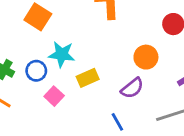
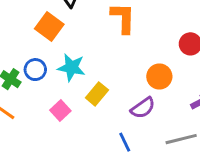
blue circle: (36, 71) -> (35, 70), moved
yellow rectangle: (88, 78) -> (97, 94), turned -30

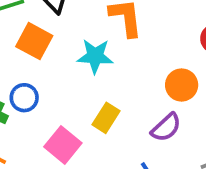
cyan star: (71, 67) -> (95, 56), moved
pink square: (60, 111) -> (63, 145), size x1.4

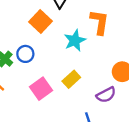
cyan star: (95, 56) -> (75, 40), turned 30

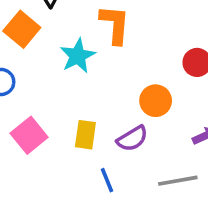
yellow rectangle: (71, 79) -> (85, 135), moved, turned -36

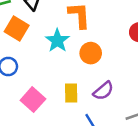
orange circle: (156, 101) -> (91, 53), moved

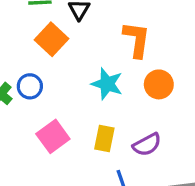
cyan star: (57, 41) -> (107, 84), moved, turned -30
orange circle: (91, 53) -> (159, 84), moved

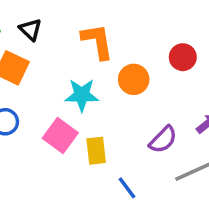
pink square: (53, 136) -> (60, 136), moved
purple semicircle: (147, 145) -> (163, 140), moved

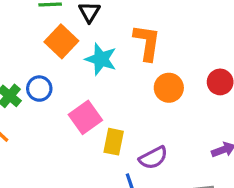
cyan star: (82, 95) -> (101, 59), moved
purple semicircle: (163, 140) -> (153, 158), moved

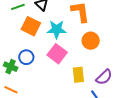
orange circle: (169, 88) -> (91, 41), moved
pink square: (85, 117) -> (57, 54), moved

